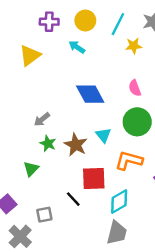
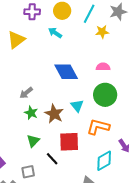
pink semicircle: (135, 88) -> (103, 67), turned 112
green triangle: (31, 169) -> (33, 141), moved
cyan diamond: (119, 201) -> (104, 161), moved

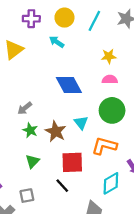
yellow star: (102, 32) -> (109, 56), moved
black line: (52, 159) -> (62, 186), moved

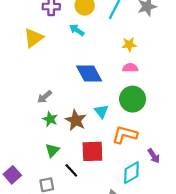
black line: (62, 186) -> (71, 170), moved

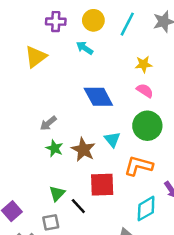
pink semicircle: (130, 68) -> (145, 91), turned 32
green triangle: (52, 150) -> (57, 193), moved

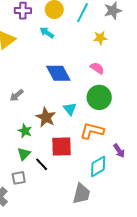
yellow star: (144, 64) -> (100, 38), moved
green star: (54, 148) -> (25, 131), moved

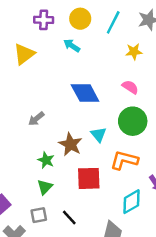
black line: (42, 164) -> (69, 218), moved

